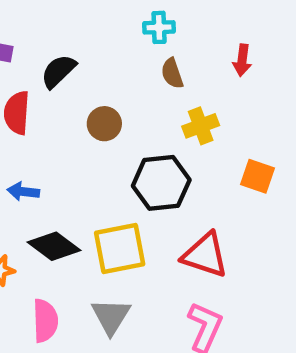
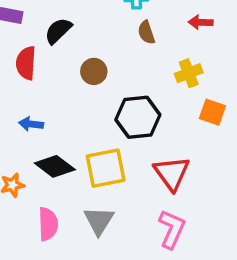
red arrow: (242, 60) -> (201, 22), turned 85
yellow cross: (201, 126) -> (189, 73), moved
red triangle: (205, 255) -> (172, 173), turned 36

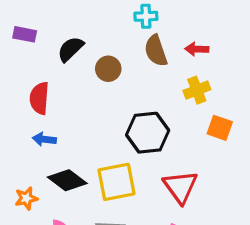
red arrow: (201, 22) -> (197, 49), moved
brown semicircle: (146, 32) -> (156, 51), size x1.4
red semicircle: (26, 63) -> (39, 98), moved
brown circle: (94, 71) -> (108, 69), moved

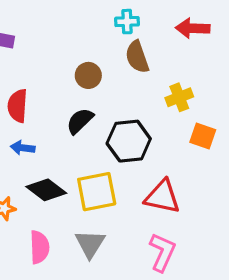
black semicircle: (71, 49) -> (80, 121), moved
red arrow: (197, 49) -> (193, 28), moved, size x1.4
red triangle: (180, 187) -> (162, 197), turned -42

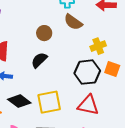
brown semicircle: (137, 57) -> (73, 22), turned -36
black hexagon: (129, 141) -> (87, 72), moved

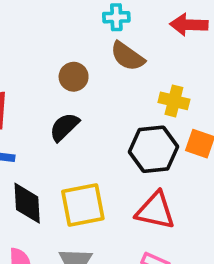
yellow cross: (98, 46) -> (174, 101), turned 35
black diamond: (19, 101) -> (27, 203), turned 50

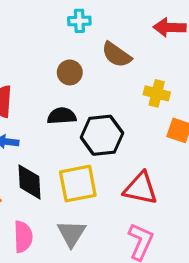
cyan cross: (116, 17) -> (79, 21), moved
black semicircle: (64, 127) -> (62, 116), turned 40
black hexagon: (154, 149) -> (102, 135), moved

